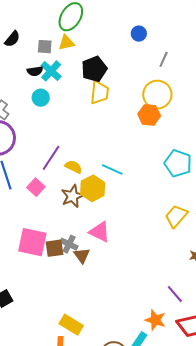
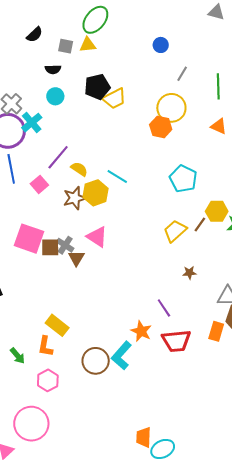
black pentagon: (94, 69) -> (97, 87), moved
cyan cross: (51, 71) -> (32, 123), moved
yellow trapezoid: (100, 92) -> (114, 99), turned 50

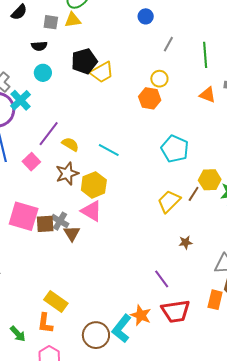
yellow circle: (171, 108) -> (159, 79), size x0.6
yellow hexagon: (96, 193) -> (94, 185), moved
orange star: (141, 331) -> (141, 315), moved

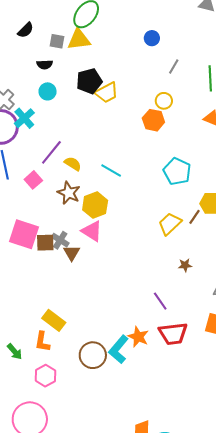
yellow triangle: (73, 20) -> (79, 39), size x1.4
brown star: (67, 174) -> (69, 193), turned -30

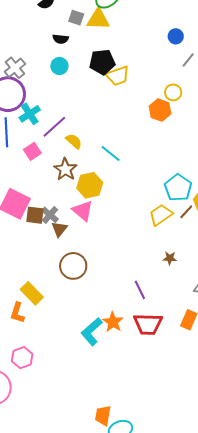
blue circle: (152, 38) -> (176, 36), moved
cyan cross: (24, 118) -> (30, 114), moved
cyan pentagon: (177, 171) -> (178, 188), moved
brown circle: (93, 355) -> (73, 266), moved
pink hexagon: (45, 376) -> (22, 358), moved

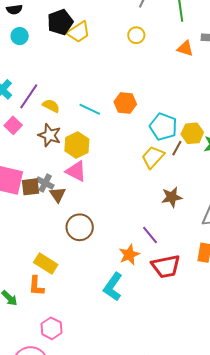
orange hexagon: (160, 110) -> (125, 103), moved
brown star: (170, 258) -> (172, 197), size x1.5
orange star: (113, 322) -> (129, 255), moved, turned 30

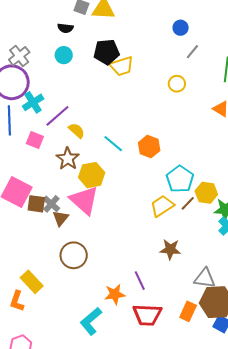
pink square: (13, 125) -> (35, 140), turned -36
pink triangle: (76, 171) -> (84, 200), size x1.4

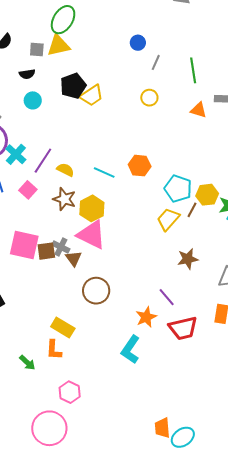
pink square: (35, 140) -> (28, 190), turned 36

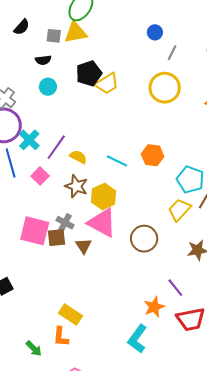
yellow circle: (149, 98) -> (165, 88), size x1.8
gray cross: (61, 247) -> (65, 223), moved
brown circle: (96, 291) -> (144, 239), moved

